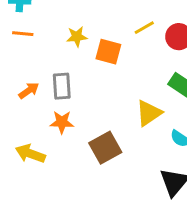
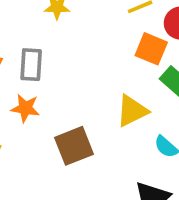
orange square: (108, 52) -> (151, 49), moved

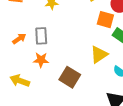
brown square: (74, 146) -> (70, 77), turned -30

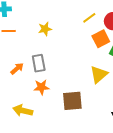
orange square: (105, 20) -> (101, 39), turned -36
brown square: (70, 77) -> (72, 101), turned -30

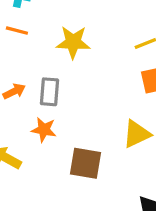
yellow star: (45, 29) -> (73, 42), size x1.5

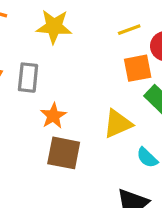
orange star: (44, 130) -> (53, 116), moved, turned 30

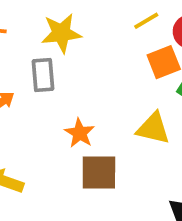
gray rectangle: (28, 78) -> (43, 75), moved
yellow triangle: (118, 124) -> (153, 128), turned 48

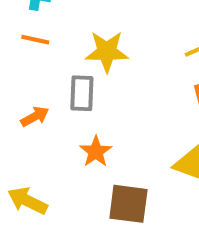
orange star: (80, 133) -> (96, 152), moved

